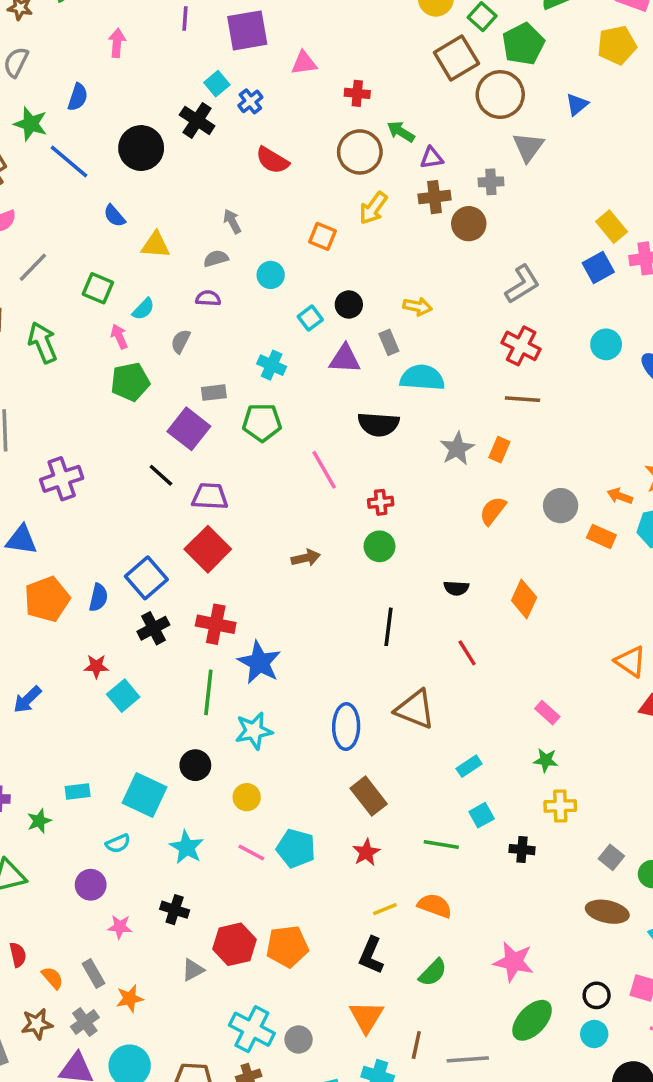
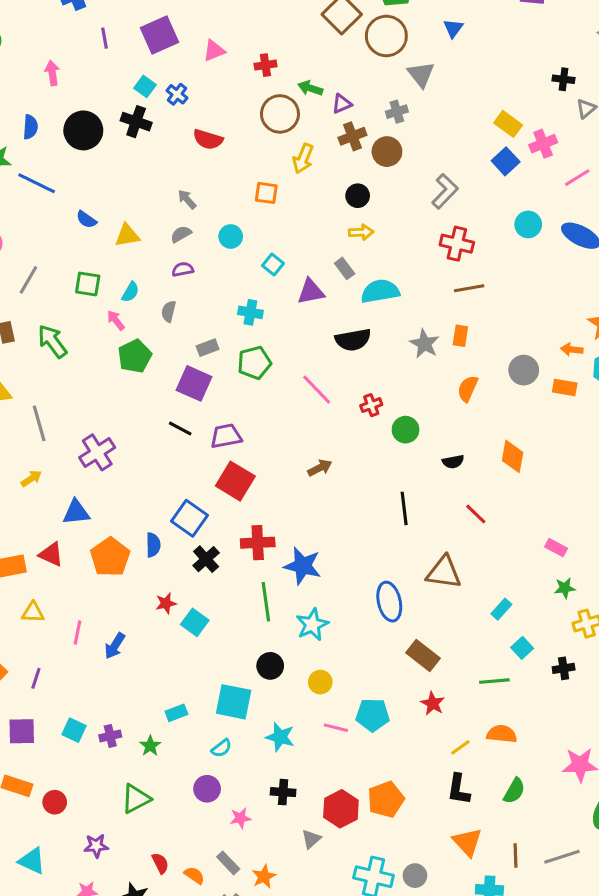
black circle: (141, 148) -> (83, 130), moved
black circle: (349, 305) -> (358, 196), moved
green circle: (380, 546) -> (406, 430), moved

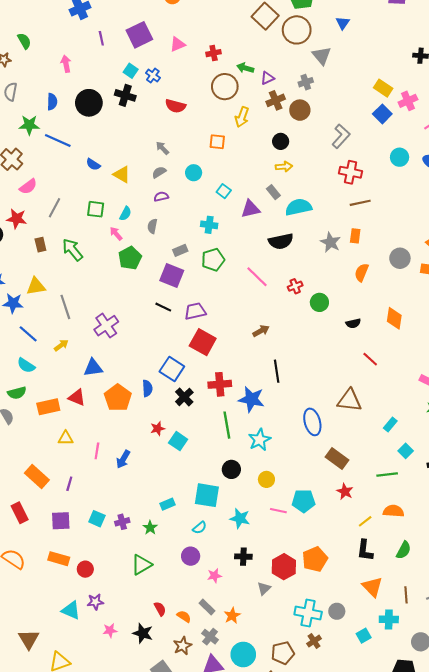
yellow triangle: (127, 235) -> (122, 174), turned 42
black line: (404, 508) -> (277, 371), moved
purple star: (96, 846) -> (95, 602), moved

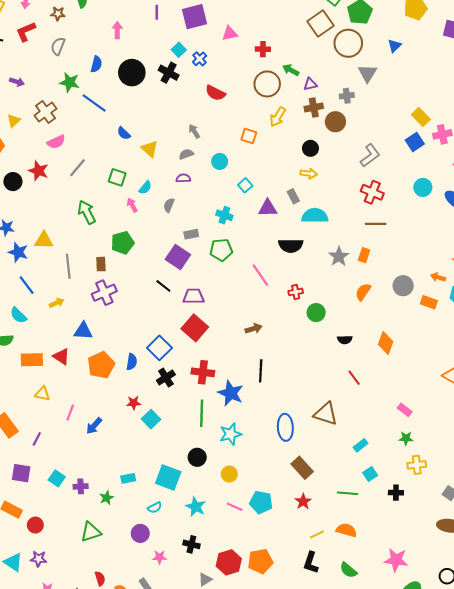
brown rectangle: (40, 245) -> (101, 264), moved
green pentagon: (130, 258) -> (123, 243), moved
green semicircle: (404, 550) -> (348, 570), turned 90

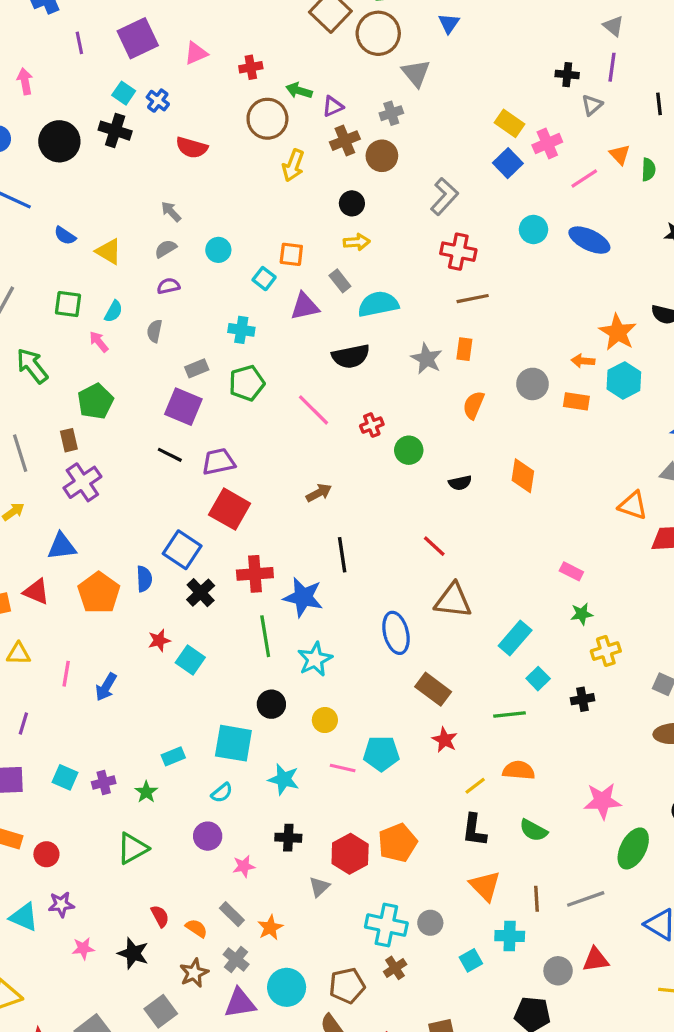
orange square: (249, 136) -> (291, 254), moved
red line: (354, 378) -> (434, 546), moved
cyan rectangle: (361, 445) -> (515, 638), size x1.5

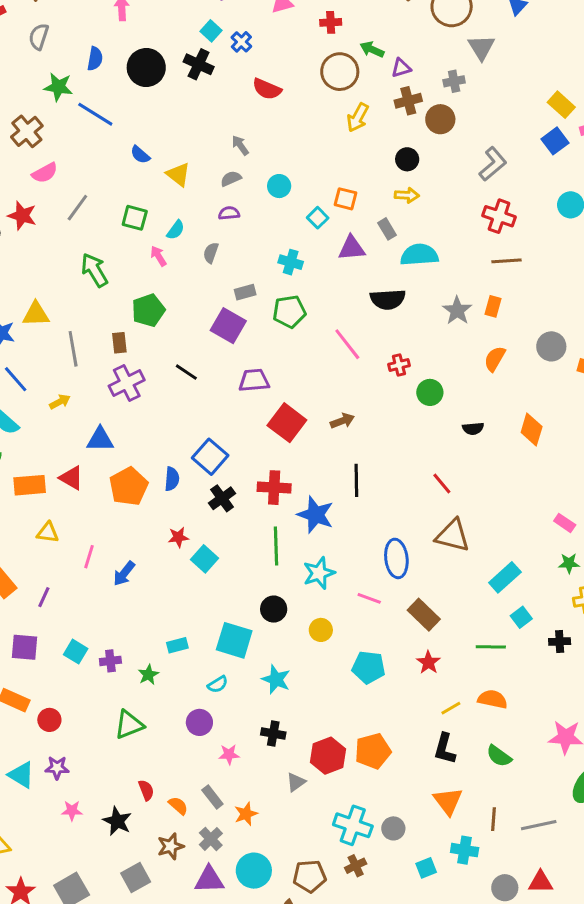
black line: (170, 455) -> (186, 372), moved
red square: (230, 509) -> (287, 423), moved
pink line: (343, 768) -> (369, 598), moved

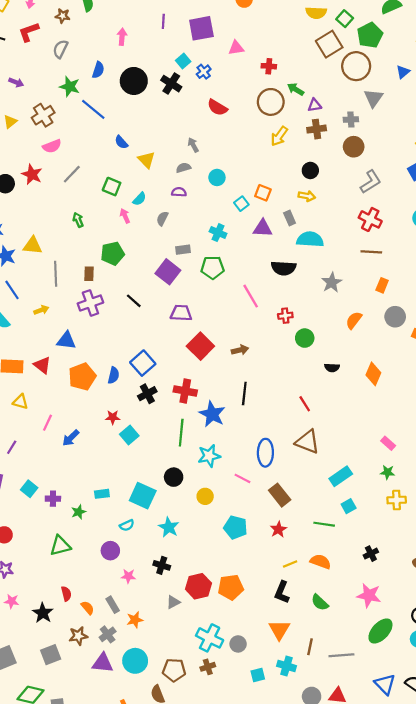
brown circle: (440, 119) -> (354, 147), moved
green arrow: (94, 270) -> (78, 220), size x0.6
orange rectangle: (493, 306) -> (382, 285), moved
black cross: (560, 642) -> (371, 554), moved, turned -32

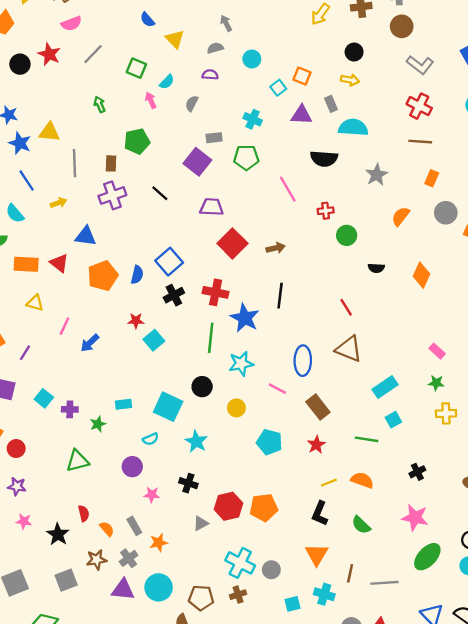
gray L-shape: (371, 182) -> (420, 65), turned 70

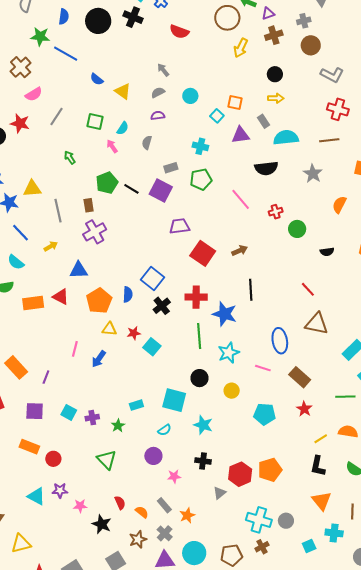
brown line: (420, 142) -> (329, 140), moved
black line: (160, 193) -> (131, 189), moved
yellow triangle: (35, 303) -> (109, 329), moved
green triangle: (77, 461) -> (107, 460), turned -50
pink star: (24, 521) -> (80, 506), moved

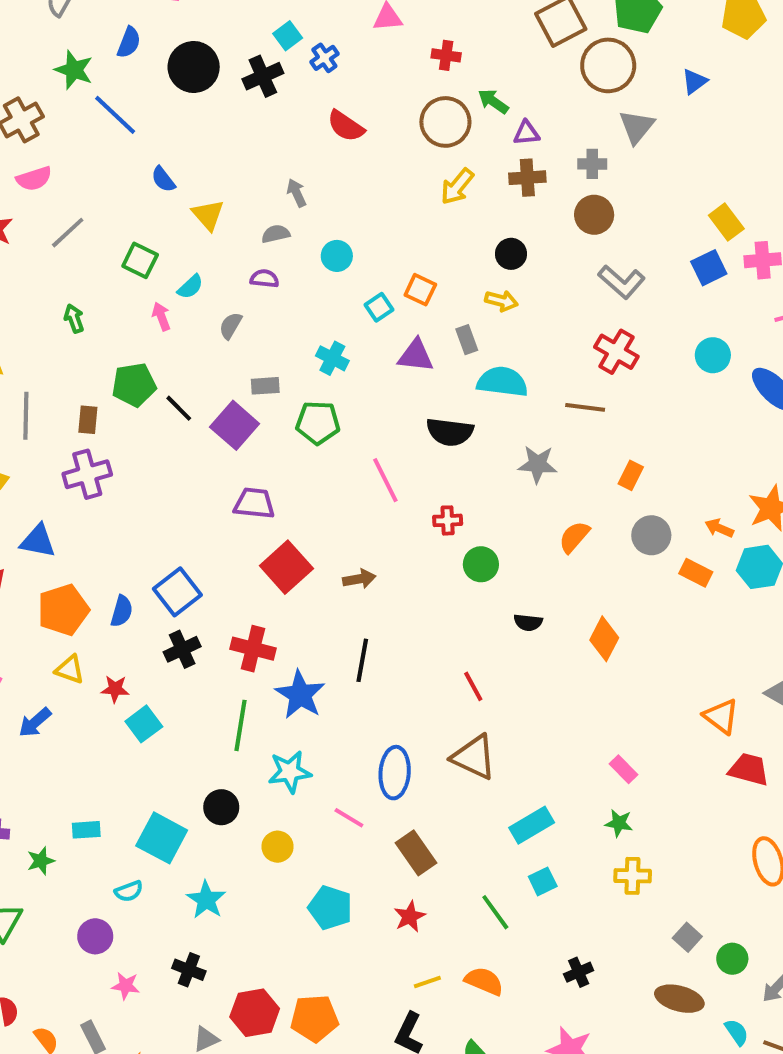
black cross: (133, 17) -> (263, 76), turned 30
gray star: (313, 174) -> (538, 464), turned 30
green line: (345, 397) -> (495, 912), turned 42

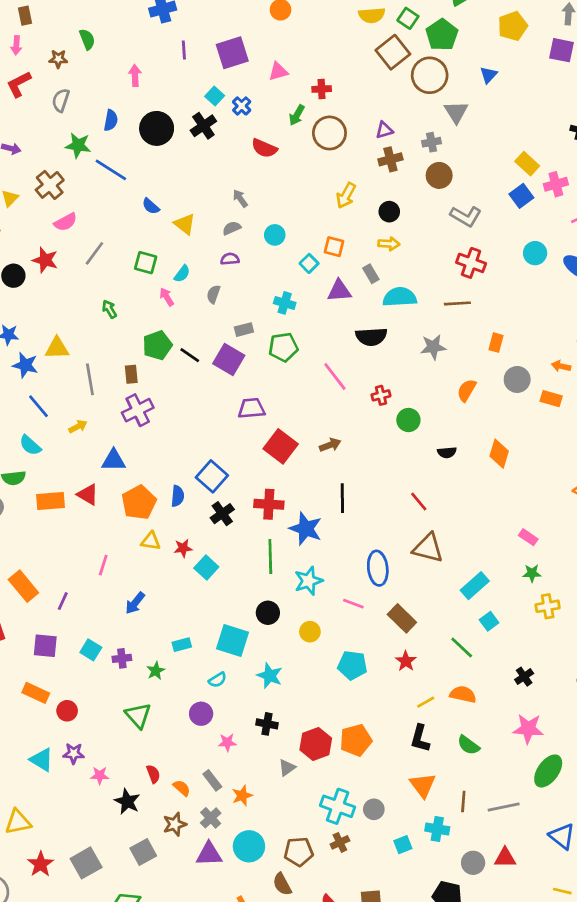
green arrow: (493, 101) -> (297, 115), moved, turned -85
yellow arrow: (457, 186) -> (346, 195), moved
blue arrow: (35, 722) -> (135, 603), moved

